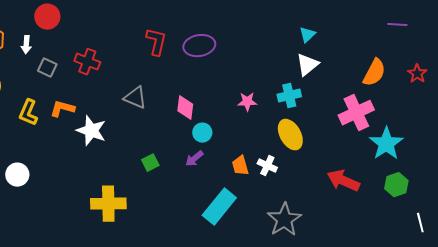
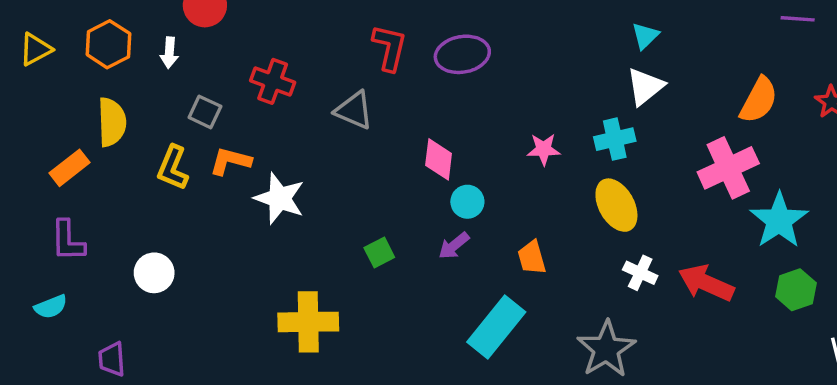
gray square: (47, 68) -> (205, 112), moved
gray triangle: (135, 98) -> (354, 110), moved
white cross: (267, 166) -> (640, 273), moved

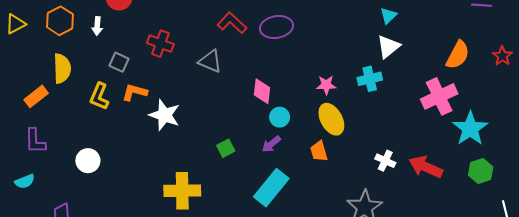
red L-shape: (390, 48) -> (232, 23), turned -60
yellow ellipse: (616, 205) -> (331, 119), moved
cyan rectangle: (496, 327) -> (271, 188), moved

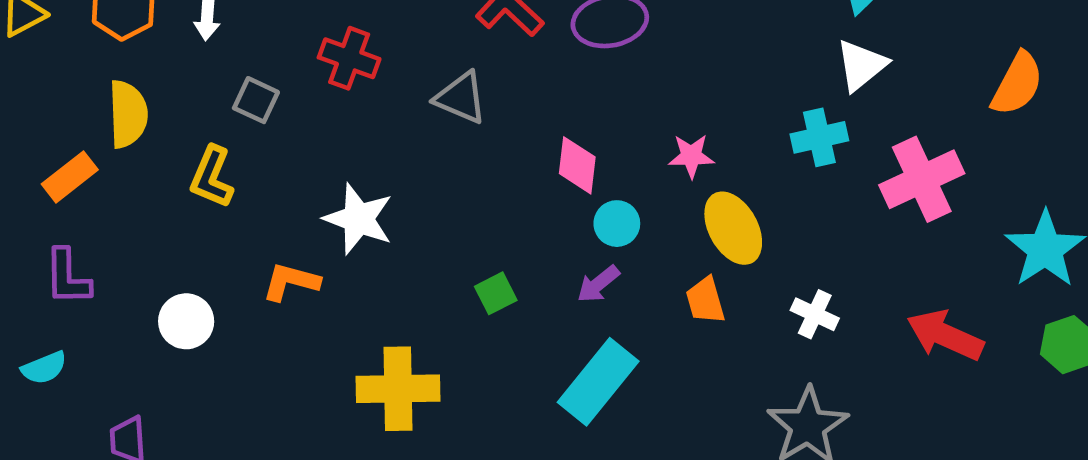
pink star: (326, 85) -> (691, 156), moved
orange L-shape: (135, 92) -> (291, 282), moved
pink cross: (439, 96) -> (922, 179), moved
white cross: (385, 161) -> (815, 314), moved

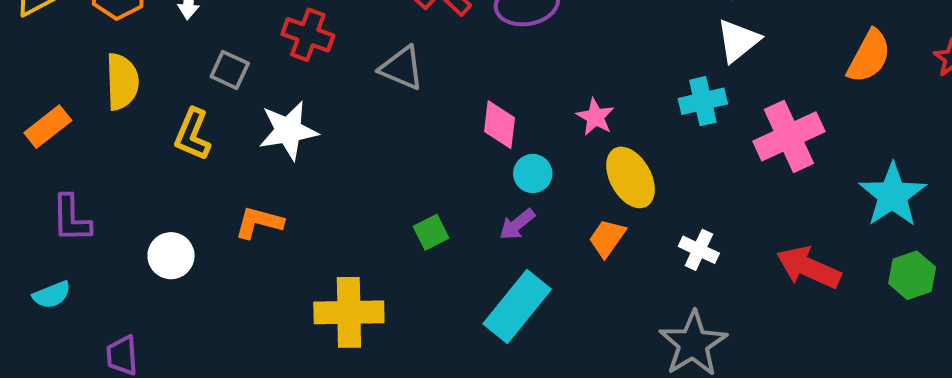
pink star: (691, 156) -> (595, 117), turned 30
orange rectangle: (70, 177) -> (48, 127), moved
white star: (358, 219) -> (288, 131), moved, turned -30
orange trapezoid: (705, 300) -> (607, 238), turned 51

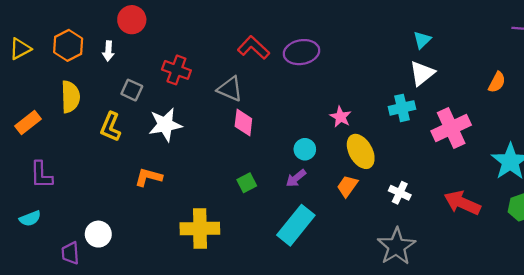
orange semicircle: (869, 56) -> (497, 82), size x0.7
pink diamond: (499, 125) -> (243, 122), moved
white circle: (171, 256) -> (98, 234), moved

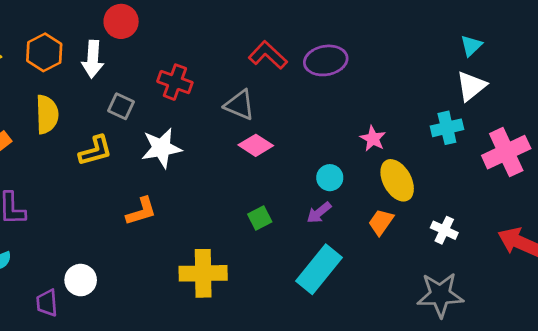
white arrow: (108, 51) -> (93, 59), size x1.5
pink diamond: (243, 122) -> (256, 145), turned -64
yellow L-shape: (111, 127) -> (95, 151), turned -128
orange L-shape: (149, 177) -> (141, 211), turned 148
gray star: (396, 246) -> (440, 295), turned 30

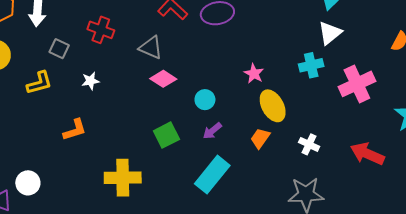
white star: (161, 148) -> (90, 81), size x0.6
cyan circle: (330, 178) -> (205, 100), moved
green square: (260, 218) -> (166, 135), size x1.4

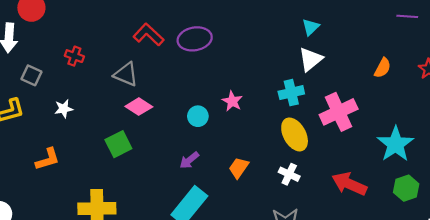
red cross: (101, 30) -> (74, 56), size x0.7
cyan circle: (205, 100) -> (198, 116), moved
yellow ellipse: (273, 106) -> (295, 134), moved
green square: (166, 135) -> (118, 144), moved

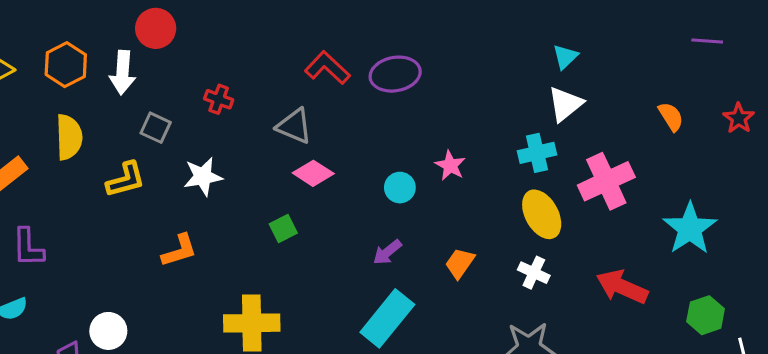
orange semicircle: (383, 68) -> (671, 117), turned -60
white star: (64, 109) -> (203, 176), size x1.4
green square: (118, 144) -> (283, 228), size x0.7
green hexagon: (406, 188) -> (706, 315), moved

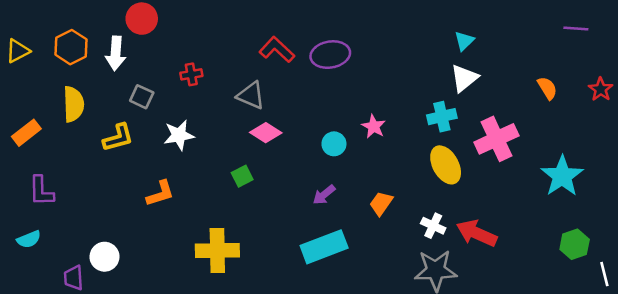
red cross: (219, 99) -> (191, 74), turned -30
white cross: (534, 273) -> (433, 226), moved
red arrow: (622, 287) -> (477, 233), moved
cyan rectangle: (387, 318) -> (324, 247), turned 30

